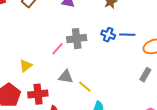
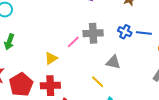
yellow triangle: (26, 66) -> (51, 58), moved
gray triangle: (66, 77) -> (113, 62), moved

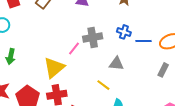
blue line: (144, 33) -> (144, 41), moved
yellow triangle: (51, 58) -> (54, 68), size x1.6

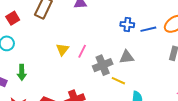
gray cross: (93, 37) -> (103, 65), moved
yellow triangle: (54, 68) -> (63, 49), moved, size x0.6

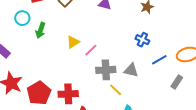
blue line: (148, 29) -> (159, 60), moved, turned -35
green arrow: (22, 72) -> (41, 30), moved

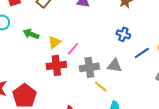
green arrow: (41, 30) -> (31, 34), moved, turned 98
red cross: (68, 94) -> (56, 65), moved

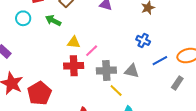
green arrow: (31, 34) -> (53, 21), moved
yellow triangle: (54, 42) -> (74, 42), turned 40

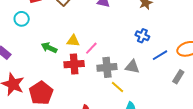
green arrow: (53, 21) -> (49, 48), moved

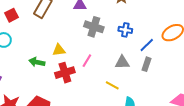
pink line: (91, 48) -> (87, 61), moved
gray cross: (107, 67) -> (94, 27), moved, turned 36
gray rectangle: (178, 77) -> (146, 64), moved

